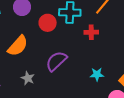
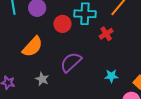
red cross: (91, 32) -> (106, 34), turned -32

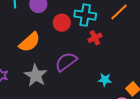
red cross: (106, 34) -> (95, 38), moved
gray star: (42, 79) -> (36, 75), size x1.6

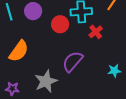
orange semicircle: (30, 42) -> (19, 51), moved
gray star: (36, 75) -> (46, 81), turned 30

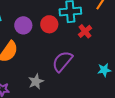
purple circle: (33, 11) -> (23, 25), moved
gray star: (46, 81) -> (36, 82), size x0.7

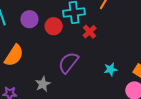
purple circle: (23, 25) -> (29, 19), moved

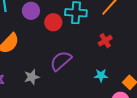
red cross: (90, 32) -> (105, 41), moved

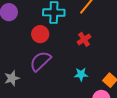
red circle: (53, 22) -> (40, 34), moved

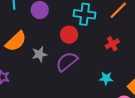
gray star: (12, 78) -> (39, 54), moved

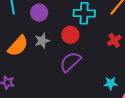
gray star: (39, 54) -> (42, 41), moved
cyan star: (106, 78) -> (111, 83), moved

